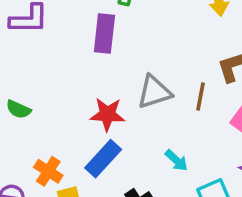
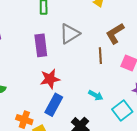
purple rectangle: (104, 33) -> (41, 45), moved
gray triangle: (154, 92) -> (70, 34), moved

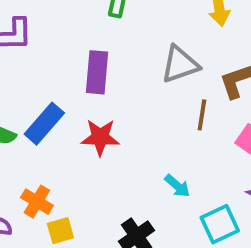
gray triangle: (70, 34) -> (180, 64), moved
blue rectangle: (54, 105) -> (44, 124), moved

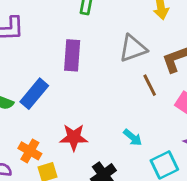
brown line: (202, 115) -> (150, 85), turned -35
red star: (100, 137) -> (74, 137), moved

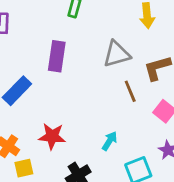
cyan arrow: (133, 137) -> (110, 141), turned -102

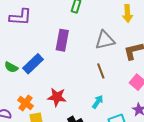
brown line: (130, 91) -> (101, 71), moved

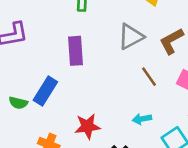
brown line: (101, 71) -> (149, 77), moved
cyan arrow: (98, 102) -> (142, 119), turned -120

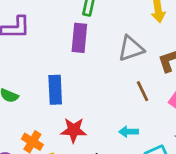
purple rectangle: (76, 51) -> (79, 38), moved
blue rectangle: (45, 91) -> (55, 90), moved, turned -44

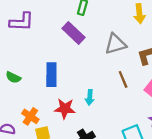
purple rectangle: (79, 38) -> (74, 33), turned -55
cyan arrow: (129, 132) -> (90, 97), moved, turned -88

